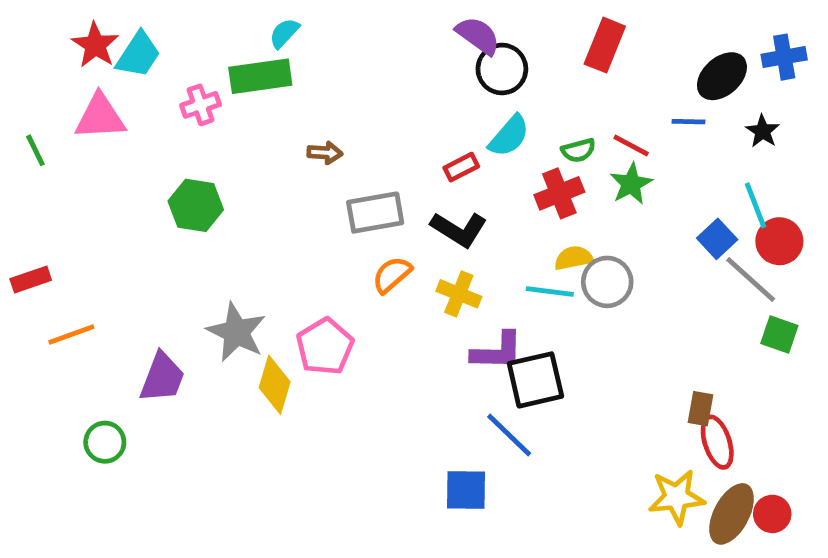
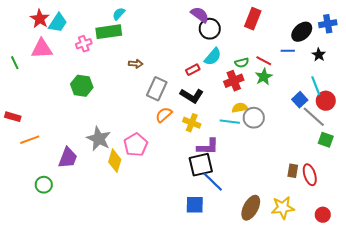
gray rectangle: (375, 213) -> (157, 89), turned -55
red rectangle: (31, 280) -> (13, 117), turned 35
black square: (535, 380) -> (201, 165), moved
red ellipse: (717, 442) -> (310, 175), moved
brown ellipse: (732, 514) -> (251, 208), moved

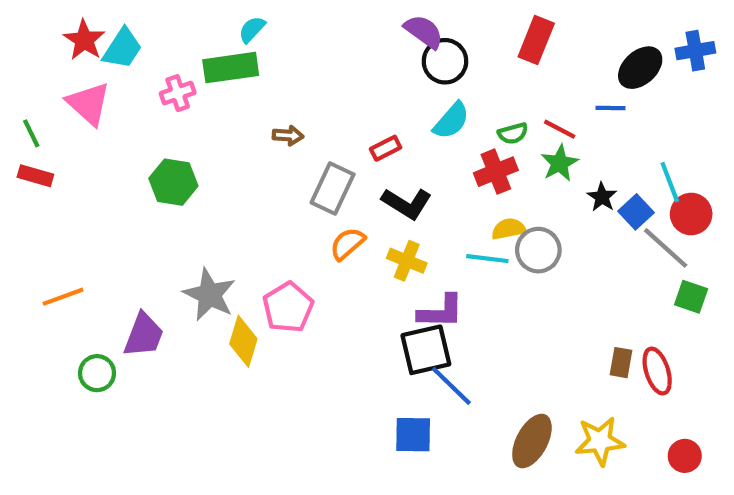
pink triangle: (42, 49) -> (89, 104), turned 45
black star: (319, 55) -> (602, 197), moved
red rectangle: (193, 70) -> (386, 148), moved
red rectangle: (13, 117) -> (35, 176), moved
green circle: (44, 185) -> (97, 373), moved

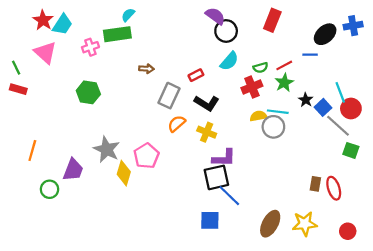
red line: (560, 129) -> (284, 65), turned -56
cyan line: (487, 259) -> (278, 112), moved
orange line: (63, 297) -> (32, 150), turned -54

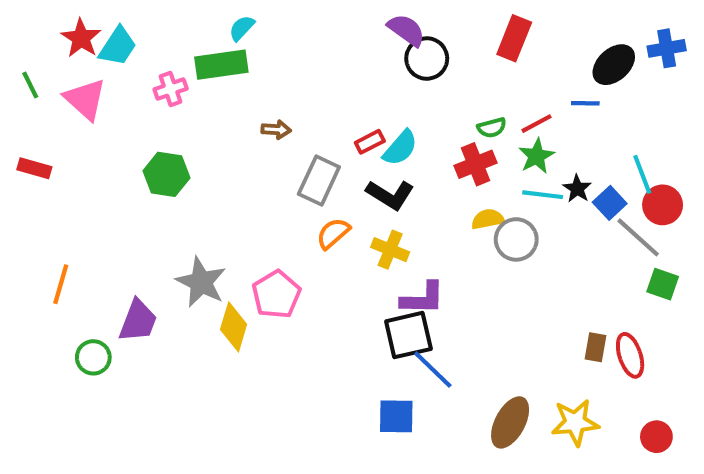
cyan semicircle: (229, 61) -> (400, 148), moved
green line: (16, 68) -> (30, 85), moved
cyan line: (278, 112) -> (543, 195), moved

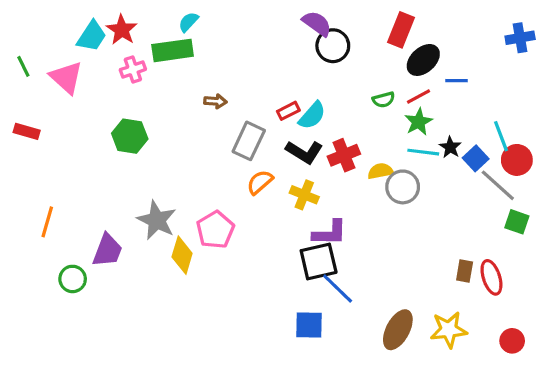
red star: (81, 38) -> (122, 30), moved
black ellipse: (614, 65) -> (423, 60), moved
red cross: (476, 164) -> (344, 155), moved

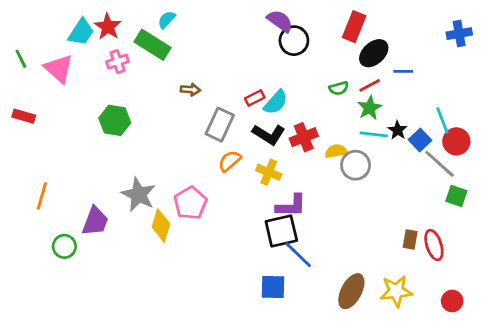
green rectangle: (173, 50) -> (153, 45), turned 40

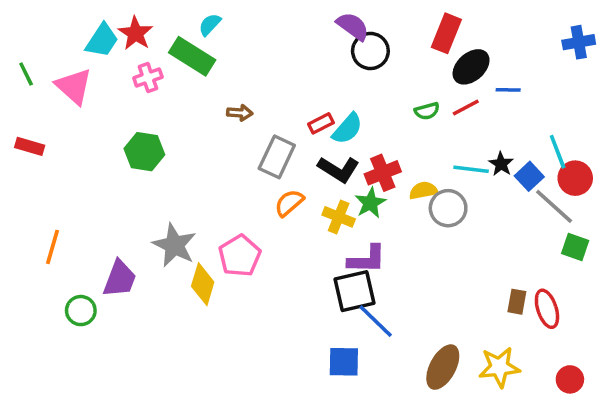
green star: (370, 108) -> (370, 203), moved

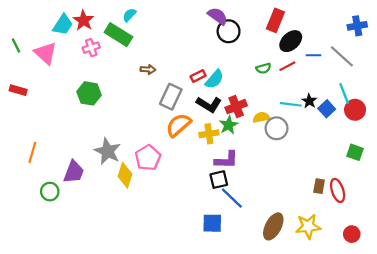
orange semicircle: (289, 203) -> (178, 125), size x1.4
gray line: (554, 206) -> (342, 56), moved
yellow cross: (339, 217) -> (209, 134), turned -30
black square: (354, 291) -> (219, 180), size x0.7

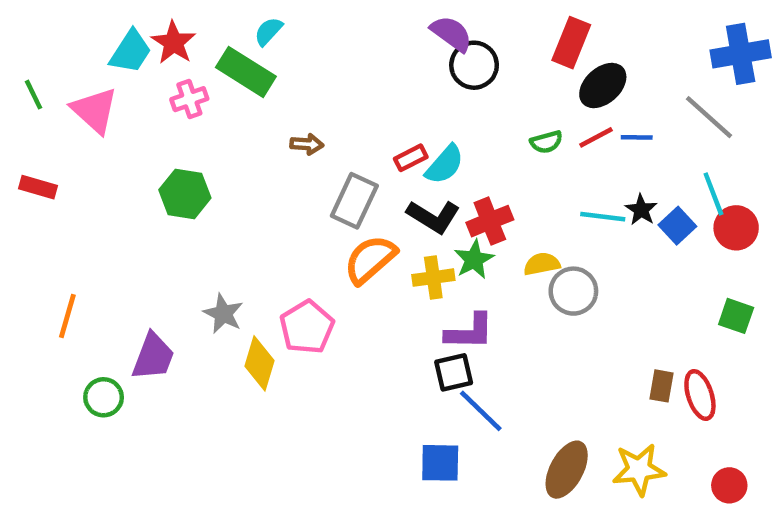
blue cross: (357, 26) -> (741, 54), size x1.4
blue line: (314, 55) -> (637, 137), moved
yellow semicircle: (261, 117) -> (542, 264), moved
gray circle: (277, 128) -> (573, 291), moved
gray star: (108, 151) -> (223, 314), size x0.7

